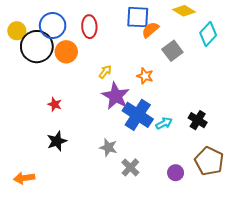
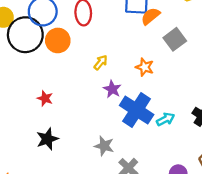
purple star: (116, 96) -> (112, 89), size x0.6

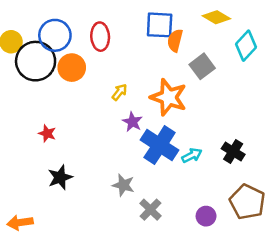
orange semicircle: (150, 16) -> (175, 40), turned -36
orange star: (145, 67) -> (169, 97), size x1.8
red star: (45, 98) -> (47, 133), moved

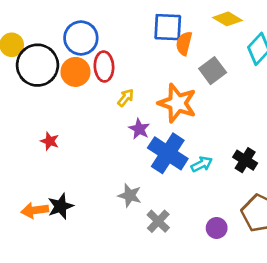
blue circle: (55, 35) -> (81, 38), moved
red ellipse: (100, 37) -> (104, 66), moved
black star: (60, 177) -> (61, 206), moved
orange arrow: (20, 223) -> (35, 210), moved

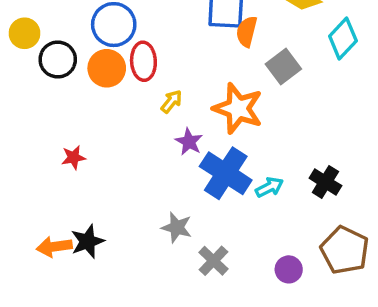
black circle: (37, 65) -> (58, 60), size x0.7
red star: (50, 141) -> (73, 157), turned -30

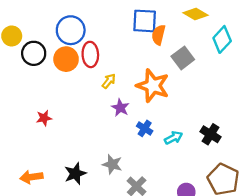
blue cross: (226, 173) -> (145, 128), size x0.5
black star: (87, 241) -> (75, 174), moved

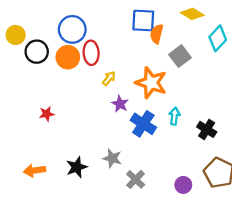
blue cross: (145, 128) -> (143, 124), size x1.6
cyan arrow: (174, 138) -> (174, 116), moved, turned -56

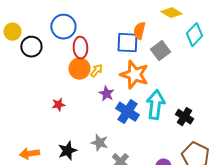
blue square: (143, 21) -> (127, 43), moved
orange circle: (68, 57) -> (79, 69), moved
red star: (47, 114) -> (58, 105), moved
cyan arrow: (174, 116) -> (155, 105), size x1.8

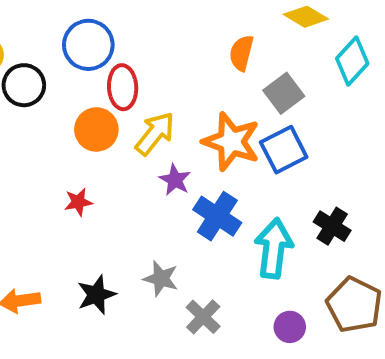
blue square: (127, 43) -> (284, 150), moved, turned -30
orange circle: (79, 69) -> (96, 129), moved
yellow arrow: (96, 71) -> (155, 134), size x1.6
cyan arrow: (155, 105) -> (274, 248), moved

